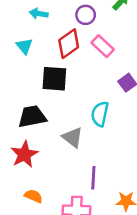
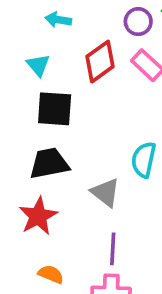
purple circle: (86, 15) -> (138, 22), moved
black square: (54, 79) -> (55, 109), moved
purple line: (93, 178) -> (113, 249), moved

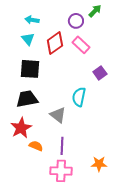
cyan triangle: (38, 65) -> (28, 39), moved
orange semicircle: (51, 274) -> (36, 146), moved

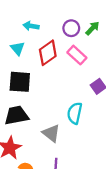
green arrow: (95, 11) -> (93, 28), moved
cyan arrow: (32, 20) -> (31, 26), moved

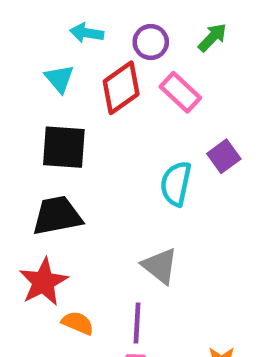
purple circle: (71, 28) -> (151, 42), moved
cyan semicircle: (75, 113) -> (176, 184), moved
gray triangle: (51, 133) -> (160, 266), moved

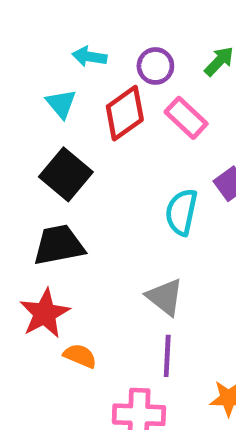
black square: (64, 147) -> (66, 174), turned 36
purple line: (137, 323) -> (167, 356), moved

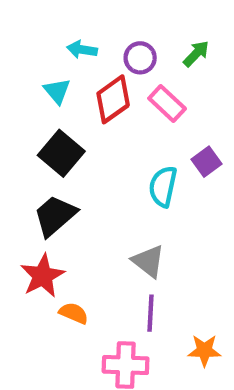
black trapezoid: (59, 245) -> (55, 216), turned -30

